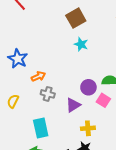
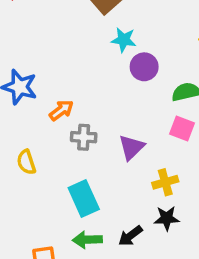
purple circle: (88, 87) -> (144, 67), moved
yellow semicircle: (13, 101) -> (26, 162), turned -32

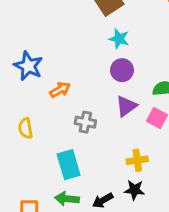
purple circle: (144, 67) -> (122, 70), moved
gray cross: (84, 137) -> (85, 122), moved
purple triangle: (131, 147) -> (126, 106), moved

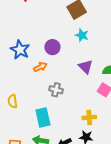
purple circle: (122, 70) -> (52, 47), moved
purple triangle: (126, 106) -> (86, 67), moved, turned -42
yellow semicircle: (26, 128) -> (13, 101), moved

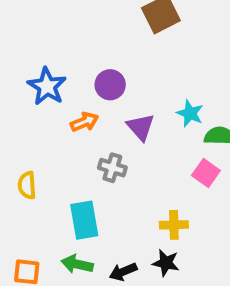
cyan star: (82, 35) -> (190, 113), moved
purple triangle: (86, 67) -> (141, 127), moved

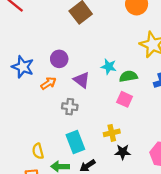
yellow semicircle: (27, 185) -> (38, 151), moved
cyan rectangle: (84, 220) -> (75, 142), moved
black star: (166, 263) -> (123, 152), moved

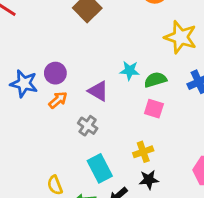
purple circle: (59, 59) -> (55, 73), moved
gray cross: (70, 107) -> (88, 126), turned 35
black star: (123, 152) -> (149, 180), moved

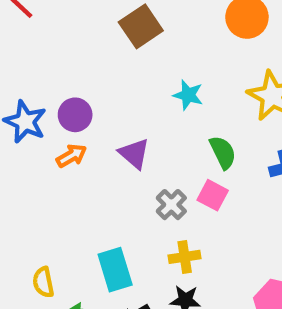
cyan star: (130, 71) -> (188, 95), moved
green semicircle: (155, 80) -> (223, 152), turned 70
gray cross: (88, 126) -> (171, 205), moved

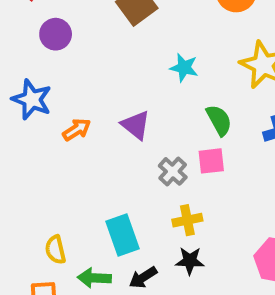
purple circle: (75, 115) -> (56, 34), moved
pink square: (213, 195) -> (211, 161), turned -32

